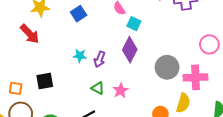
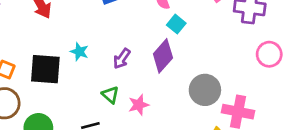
pink circle: (209, 44) -> (269, 54), moved
cyan star: (80, 56) -> (79, 52), moved
black square: (45, 81) -> (45, 69), size x1.4

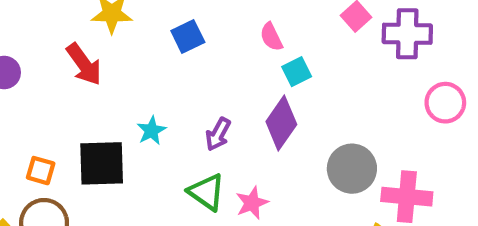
cyan square: (176, 24) -> (297, 72), turned 30
cyan star: (79, 52) -> (151, 131), turned 30
green triangle: (110, 95) -> (207, 192), size x1.4

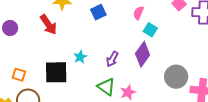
pink semicircle: (271, 37) -> (138, 13), turned 48
cyan square: (297, 72) -> (150, 30), turned -32
orange square: (41, 171) -> (19, 75), moved

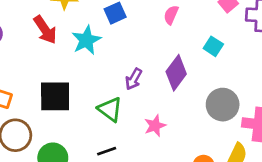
cyan square: (150, 30) -> (213, 46), moved
cyan star: (80, 57) -> (86, 40), moved, size x1.5
green triangle: (106, 87) -> (110, 109), moved

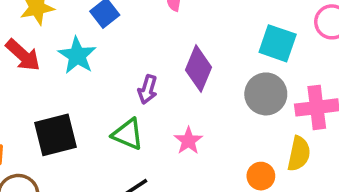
cyan square: (213, 46) -> (278, 43), moved, size x1.5

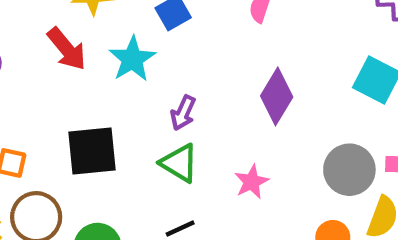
purple arrow: (148, 89) -> (183, 113), moved
gray circle: (266, 94) -> (349, 170), moved

